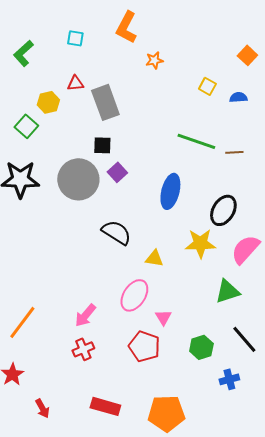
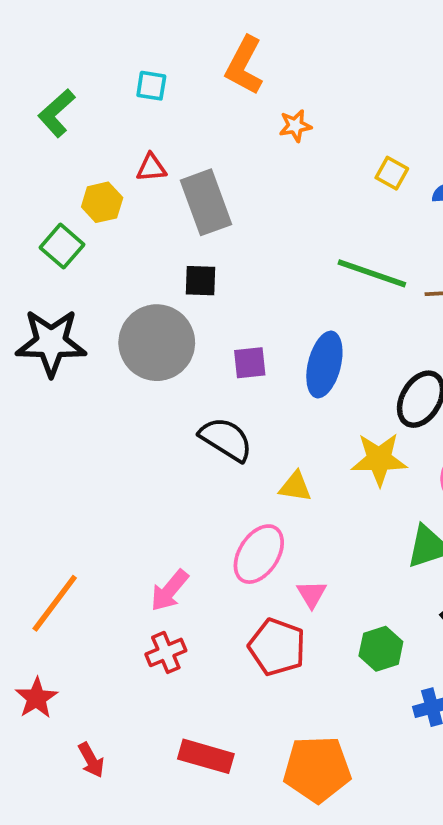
purple square: (117, 172) -> (250, 363), moved, turned 36

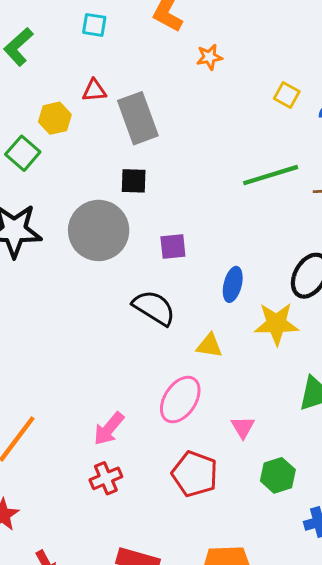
green line: (372, 273) -> (271, 175), turned -36
blue ellipse: (324, 364) -> (233, 284), moved, size x0.7
pink triangle: (312, 594) -> (243, 427), moved

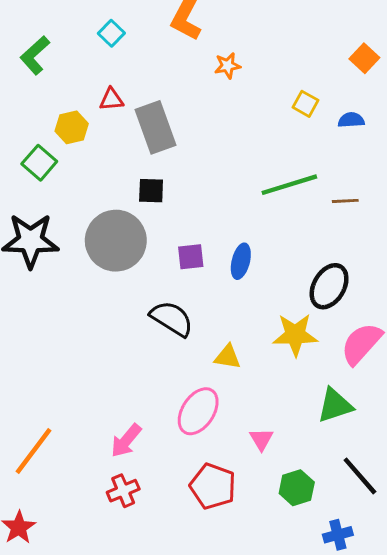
cyan square: (94, 25) -> (111, 33), turned 35
blue ellipse: (233, 284) -> (241, 261), moved

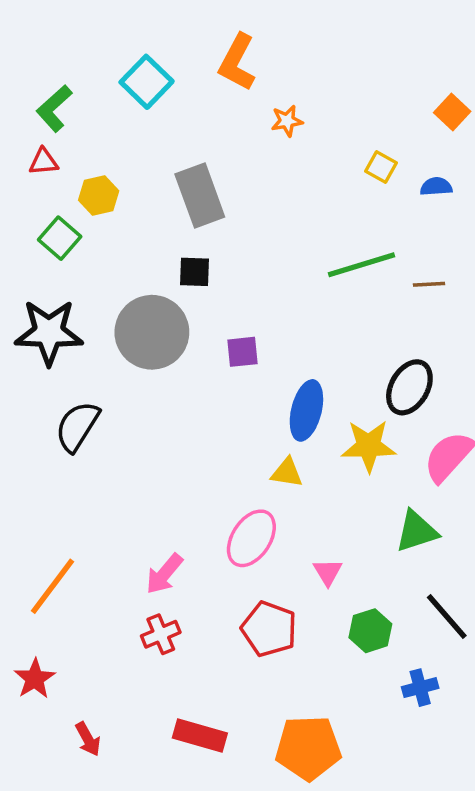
cyan square: (111, 33) -> (147, 82), size x1.6
red triangle: (111, 99) -> (44, 162), moved
blue ellipse: (241, 261) -> (306, 410), moved, size x1.4
black semicircle: (172, 319) -> (77, 426), moved, turned -90

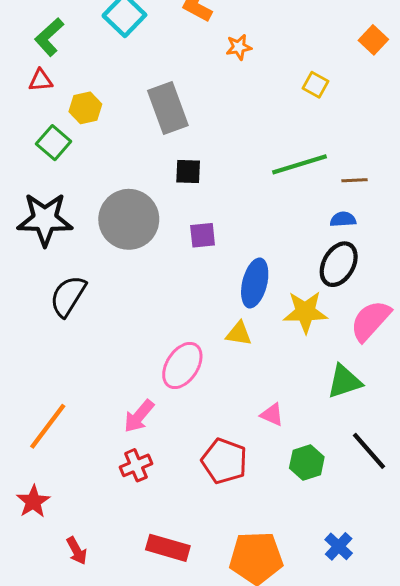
blue semicircle: (436, 187) -> (343, 219), moved
black square: (195, 272) -> (188, 172), moved
pink ellipse: (251, 538) -> (182, 365), moved
pink triangle: (328, 572) -> (272, 415), turned -35
blue cross: (420, 688) -> (339, 546), moved, turned -32

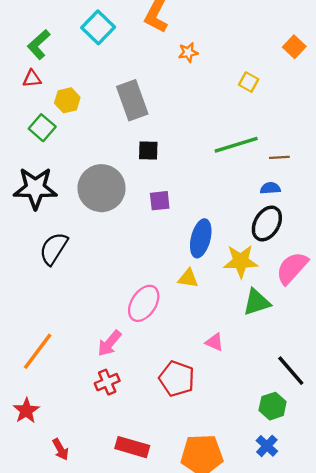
green triangle: (344, 381) -> (257, 302), moved
green hexagon: (307, 462) -> (273, 406), moved

